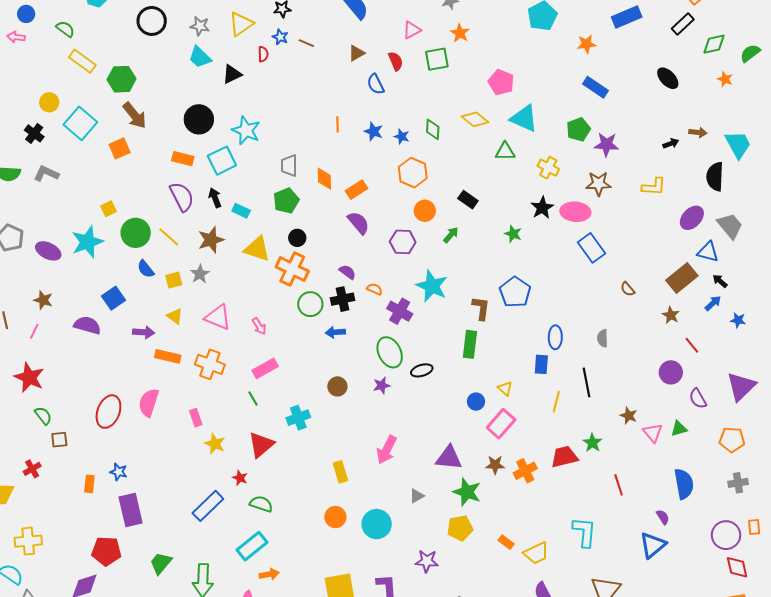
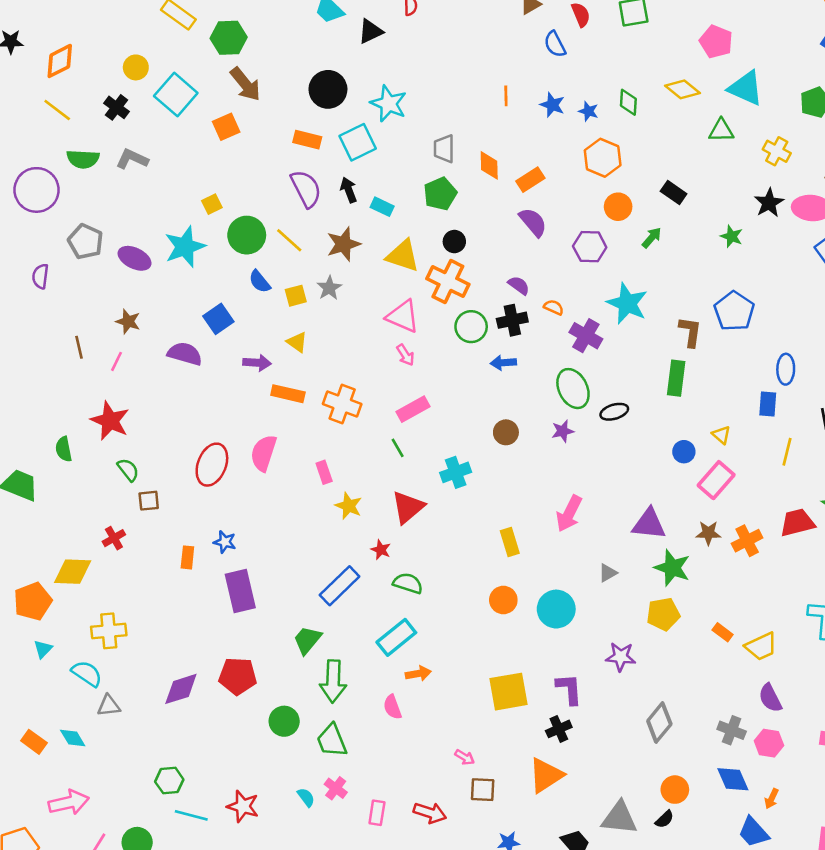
pink triangle: (218, 317) -> (403, 316), moved
red pentagon: (106, 551) -> (238, 676), moved
green trapezoid: (161, 563) -> (307, 640), moved

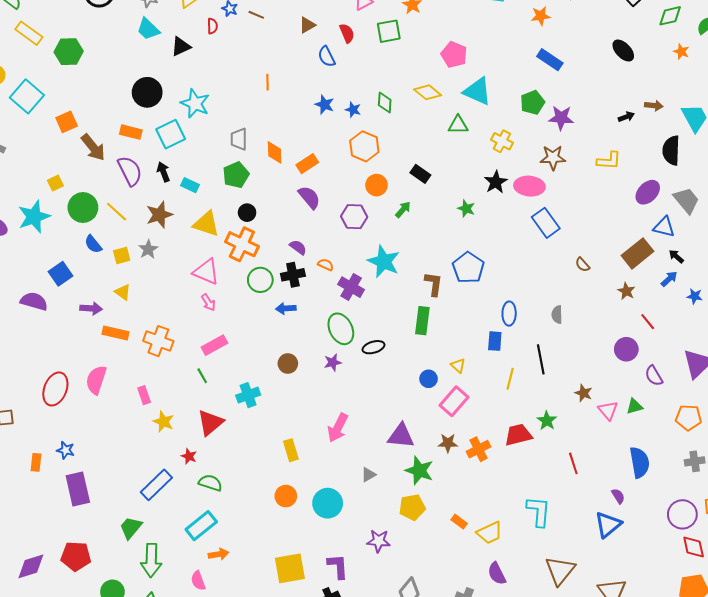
brown arrow: (245, 84) -> (93, 147), moved
orange line: (506, 96) -> (267, 82), moved

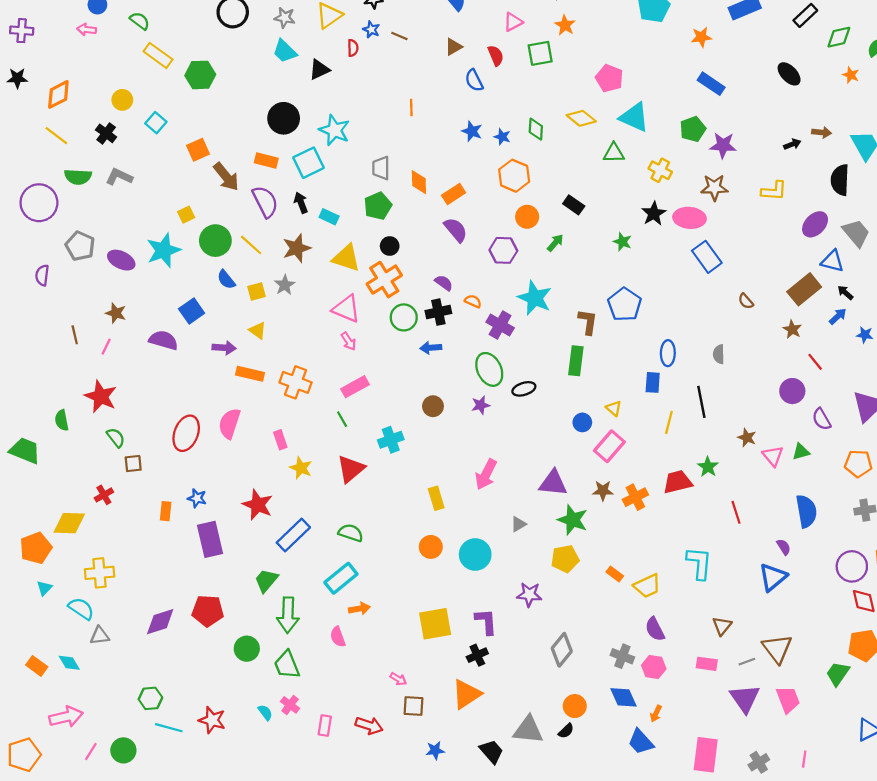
cyan square: (27, 96) -> (156, 123), size x0.6
orange cross: (242, 244) -> (384, 280), turned 32
red star: (189, 456) -> (258, 505), moved, size x1.8
brown triangle: (560, 570) -> (722, 626), size x0.6

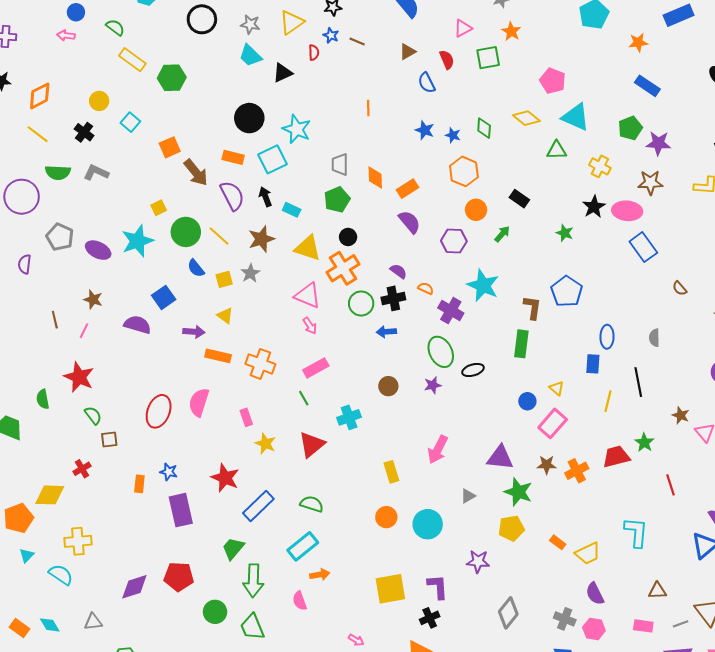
brown triangle: (722, 626) -> (657, 591), turned 48
gray triangle: (100, 636) -> (93, 622), moved

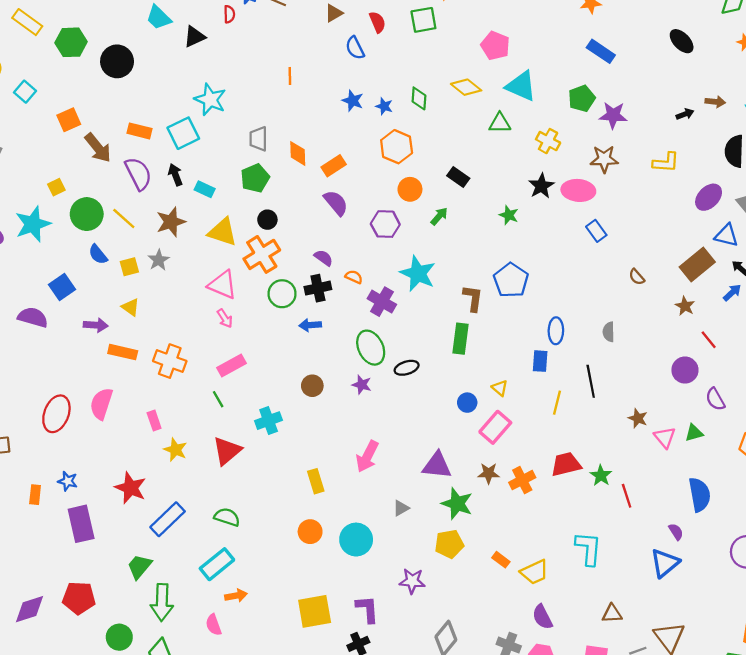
black circle: (249, 118) -> (117, 61), moved
blue rectangle: (643, 247) -> (596, 231), size x0.7
purple star: (433, 385) -> (362, 385), turned 30
green star: (644, 443) -> (601, 476), moved

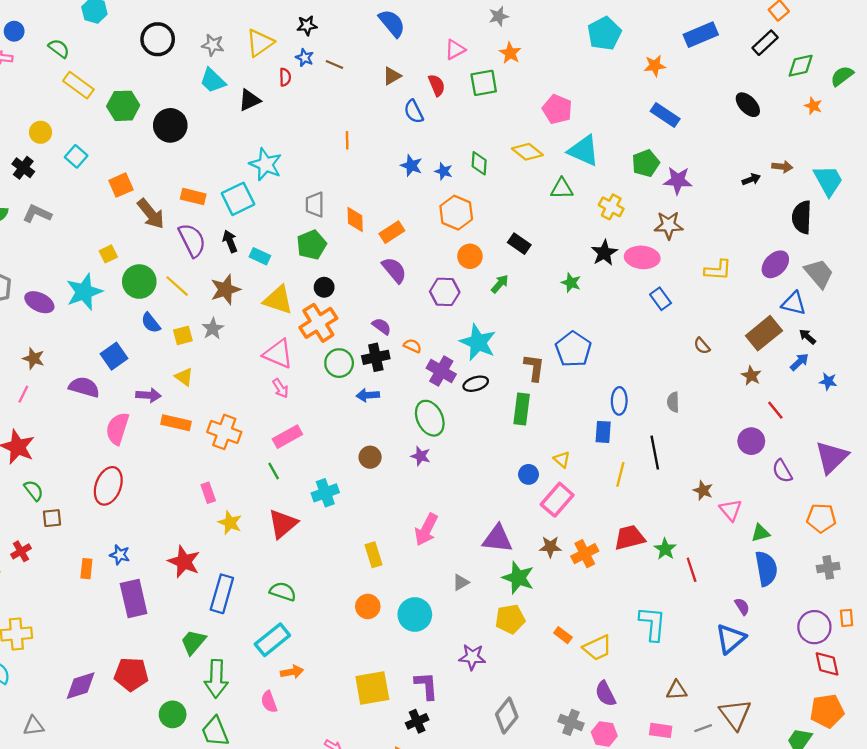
yellow L-shape: (666, 162) -> (718, 270), moved
black ellipse: (407, 368) -> (476, 384), moved
pink semicircle: (101, 404) -> (117, 428), moved
green triangle: (694, 433) -> (760, 533), moved
blue rectangle: (168, 519) -> (222, 594), turned -30

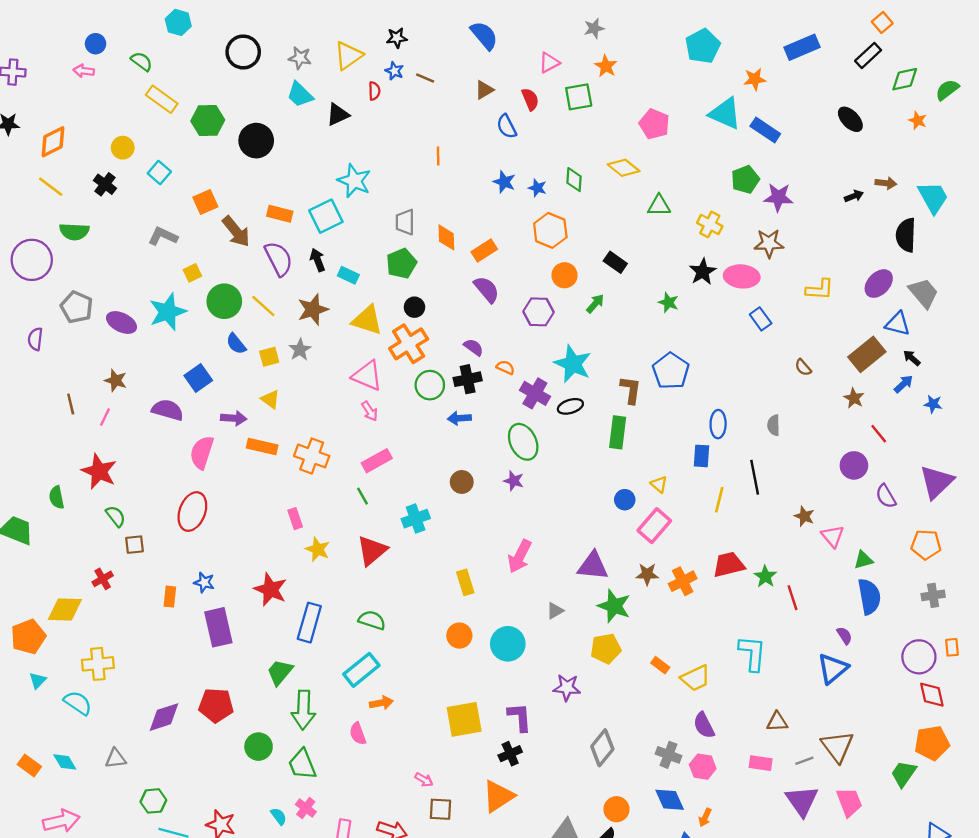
cyan triangle: (584, 151) -> (725, 113), moved
gray L-shape: (37, 214) -> (163, 236), moved

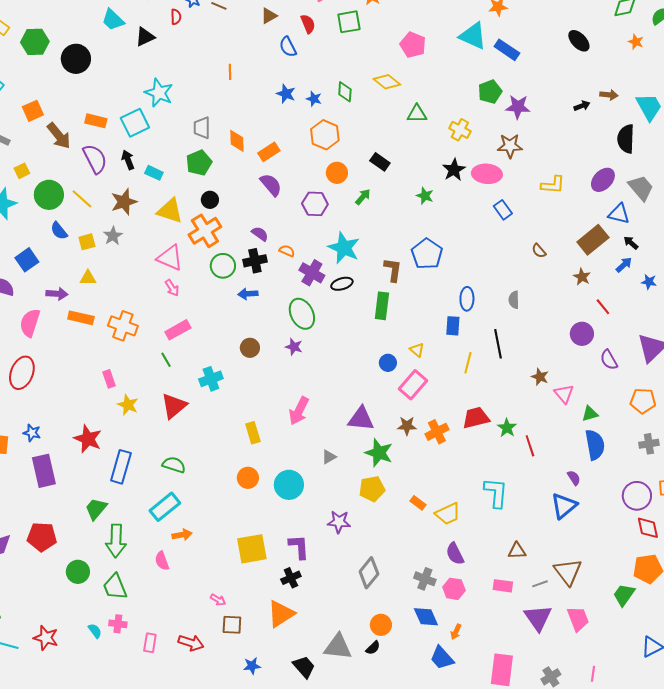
yellow triangle: (270, 399) -> (88, 278), turned -36
pink cross: (306, 808) -> (118, 624), turned -30

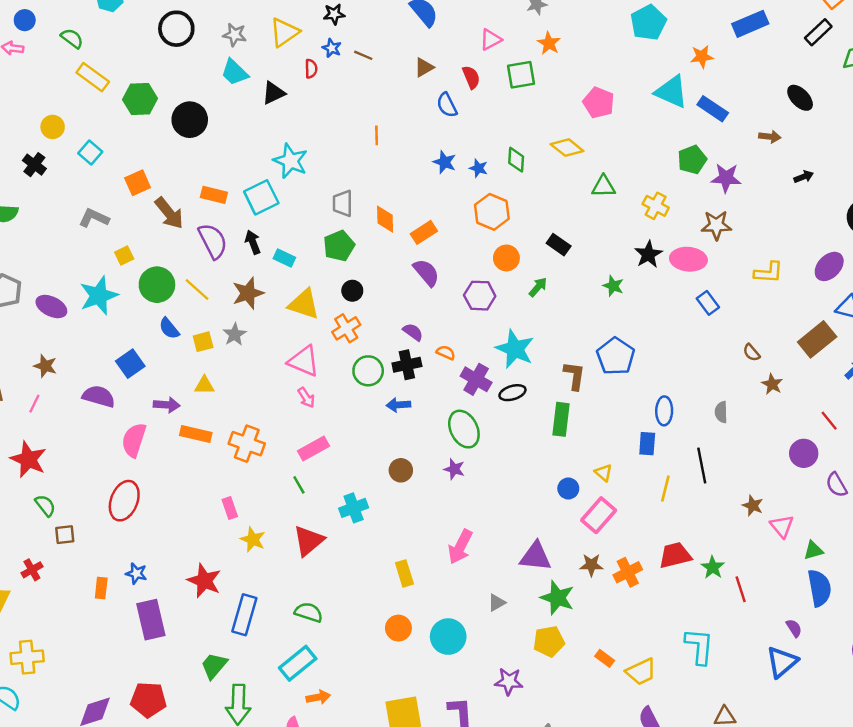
brown arrow: (609, 95) -> (770, 137), moved
orange cross: (205, 231) -> (346, 328), size x0.7
brown star: (582, 277) -> (772, 384), moved

